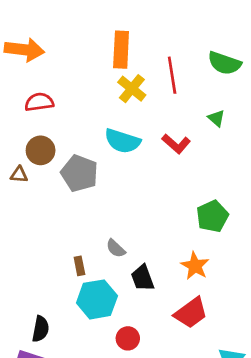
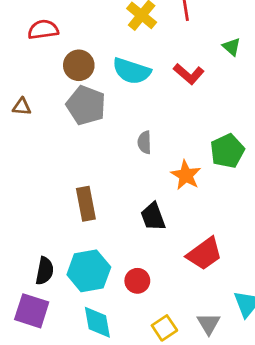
brown circle: (41, 150) -> (79, 65), moved
gray semicircle: (116, 248) -> (144, 142), moved, turned 45
brown rectangle: (79, 266) -> (86, 204), size x1.6
orange star: (195, 266) -> (186, 175), moved
cyan hexagon: (97, 299) -> (89, 271), moved

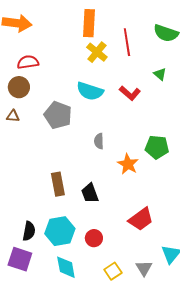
brown circle: (79, 65) -> (19, 87), moved
green pentagon: (227, 151) -> (157, 147), turned 30
black trapezoid: (153, 217) -> (90, 193), moved

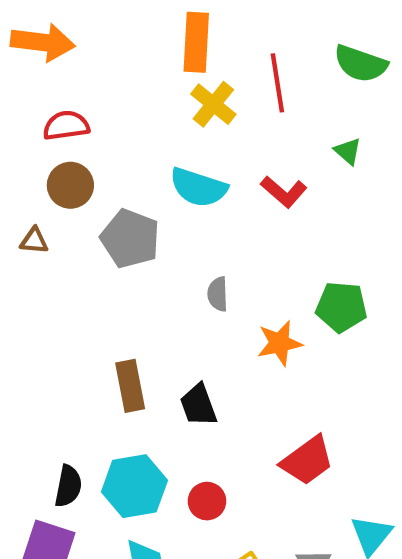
brown circle: (19, 87) -> (70, 185), moved
orange star: (128, 164) -> (280, 343), turned 30

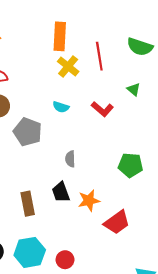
cyan semicircle: (198, 187) -> (61, 107), size x0.6
orange star: (280, 343) -> (89, 200), moved
black trapezoid: (198, 405) -> (61, 192), moved
red trapezoid: (307, 461) -> (117, 222), moved

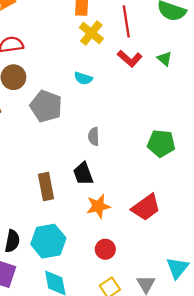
red L-shape: (102, 109) -> (130, 59), moved
orange star: (89, 200) -> (98, 206), moved
red circle: (65, 260) -> (105, 249), moved

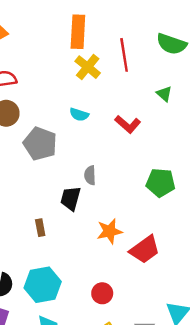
red L-shape: (130, 59) -> (128, 124), moved
black trapezoid: (83, 174) -> (71, 198), moved, turned 35
brown rectangle: (46, 186) -> (40, 228), size x0.6
orange star: (98, 206) -> (110, 231), moved

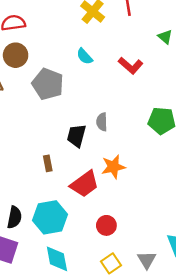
cyan semicircle: (79, 114) -> (85, 56), turned 30
gray semicircle: (90, 175) -> (102, 122), moved
red trapezoid: (145, 250) -> (85, 184), moved

